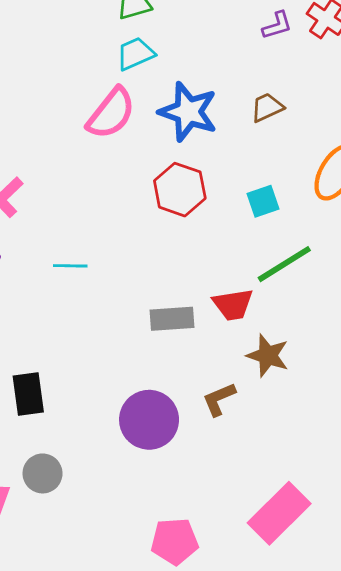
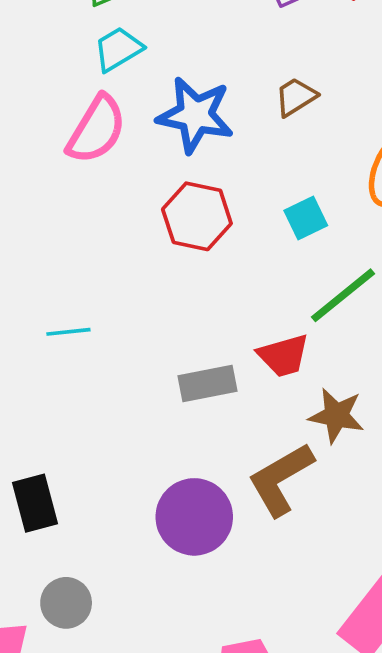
brown L-shape: (219, 399) -> (281, 479), size x1.6

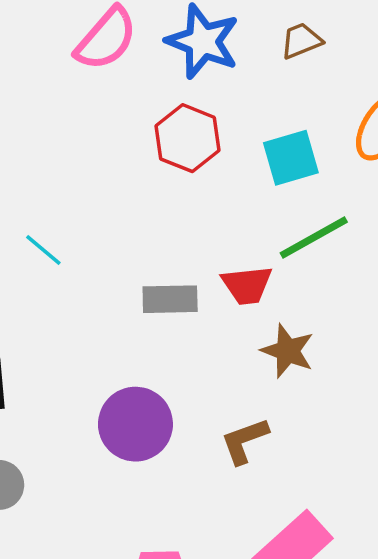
cyan square: (306, 218) -> (291, 158), size x1.4
cyan line: (68, 332) -> (43, 250), moved, turned 36
brown L-shape: (281, 479) -> (245, 441), moved, size x0.7

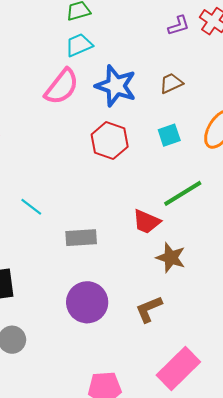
cyan square: (291, 158) -> (169, 135), moved, size x0.7
red trapezoid: (247, 285) -> (147, 222), turned 32
gray rectangle: (170, 299) -> (81, 238), moved

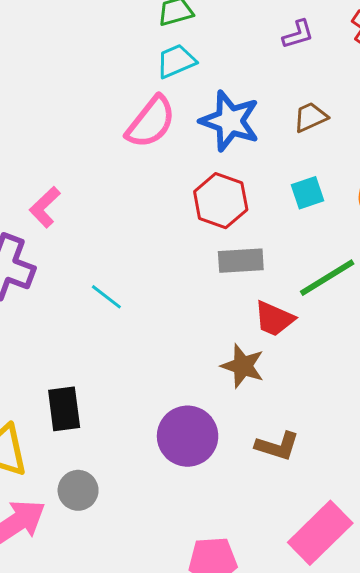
purple L-shape: (179, 26) -> (298, 34), moved
gray rectangle: (81, 238) -> (241, 261), moved
brown star: (171, 258) -> (243, 366), moved
brown L-shape: (149, 309) -> (277, 446), turned -140

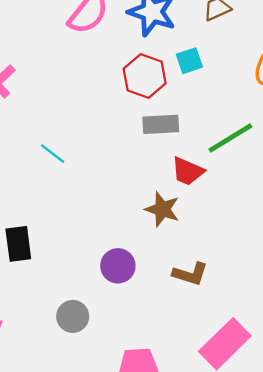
cyan square: (307, 193) -> (189, 61), moved
purple circle: (188, 436) -> (118, 266), size x0.7
gray circle: (78, 490) -> (73, 316), moved

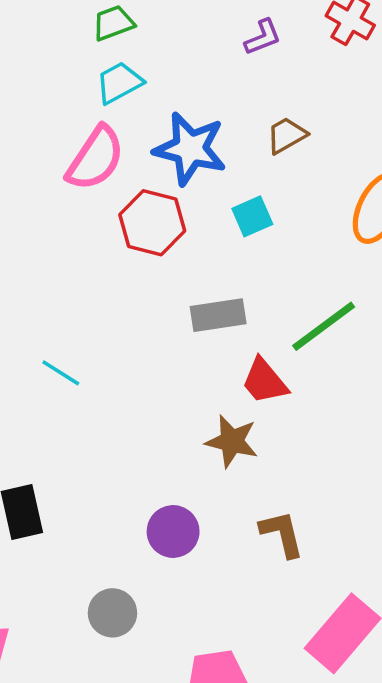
red hexagon: (145, 76) -> (152, 223), moved
red trapezoid: (188, 171) -> (265, 381), turned 32
brown L-shape: (190, 274) -> (282, 534), turned -116

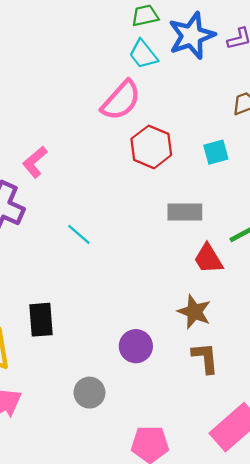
cyan trapezoid: (119, 83) -> (143, 54), turned -108
blue star: (190, 149) -> (192, 36), moved, turned 30
brown star: (232, 441) -> (194, 312), moved

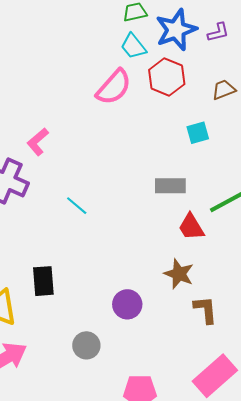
red hexagon: (151, 147) -> (167, 77), moved
brown L-shape: (205, 358) -> (205, 310), moved

